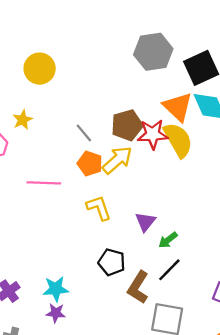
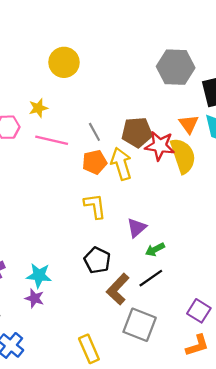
orange triangle: (178, 107) -> (189, 124), size x0.7
yellow arrow: (117, 160) -> (121, 164), turned -76
orange pentagon: (90, 164) -> (95, 162), turned 30
pink line: (44, 183) -> (52, 140), moved

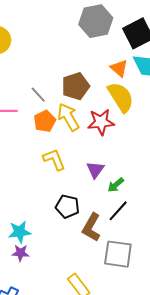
red star: (160, 146) -> (101, 122), moved

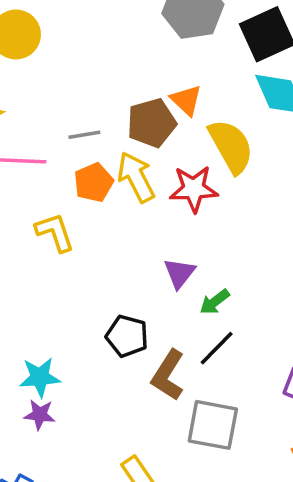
orange triangle: (119, 68) -> (186, 100), moved
gray line: (38, 95) -> (84, 135), turned -60
yellow L-shape: (54, 159) -> (55, 232), moved

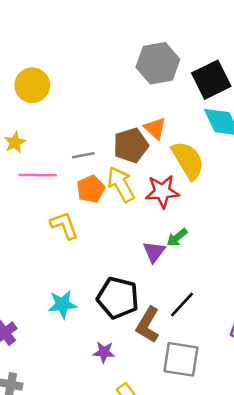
green arrow: (215, 302) -> (177, 237), moved
black pentagon: (127, 336) -> (118, 298), size x1.4
cyan star: (40, 377) -> (62, 304), moved
purple star: (40, 415) -> (104, 352), moved

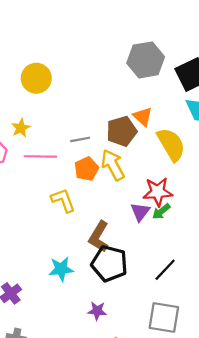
red star: (162, 191) -> (158, 192), moved
purple triangle: (154, 252) -> (140, 212), moved
brown L-shape: (148, 325) -> (99, 237), moved

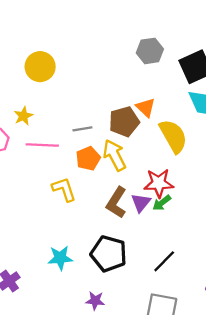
gray hexagon: (146, 60) -> (150, 51), size x0.7
brown L-shape: (99, 237) -> (116, 203), moved

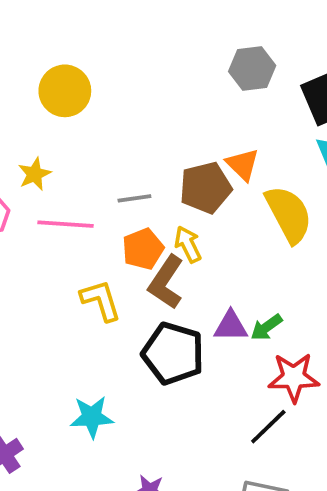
yellow arrow: (114, 155) -> (188, 244), size x0.7
red star: (159, 183) -> (294, 377), moved
brown L-shape: (116, 203) -> (166, 282), moved
purple triangle: (141, 203) -> (231, 326), turned 50
black pentagon: (109, 254) -> (173, 353), moved

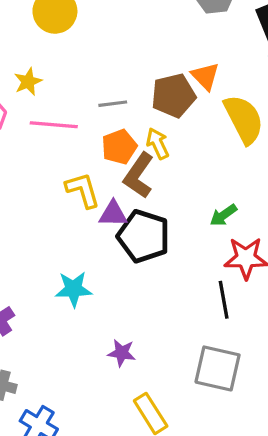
purple triangle: (231, 326) -> (113, 214), moved
black line: (268, 427) -> (224, 300), turned -57

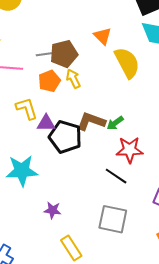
brown pentagon: (173, 96) -> (64, 54), moved
brown L-shape: (139, 175) -> (91, 121), moved, turned 76
cyan star: (73, 289) -> (22, 171), size x1.4
black line: (224, 300) -> (116, 176), turned -45

